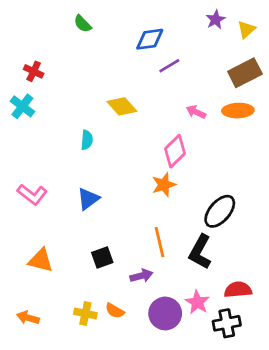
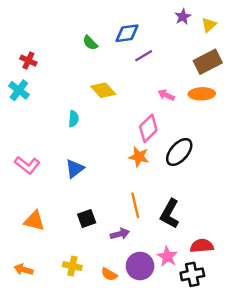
green semicircle: (83, 24) -> (90, 43), moved
orange star: (164, 185) -> (139, 157), turned 30
black ellipse: (220, 211) -> (179, 152), moved
orange semicircle: (115, 311) -> (109, 274), moved

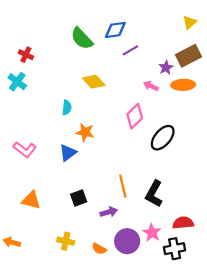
purple star: (183, 17) -> (166, 68), moved
green semicircle: (90, 43) -> (82, 39), size x1.6
orange star: (139, 157) -> (85, 132), moved
orange arrow: (24, 270) -> (12, 242), moved

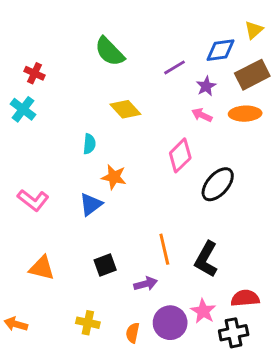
blue diamond: (115, 30) -> (221, 50), moved
purple star: (166, 68) -> (206, 86), moved
orange semicircle: (99, 249) -> (133, 333), turned 72

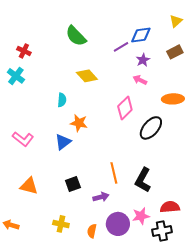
blue diamond: (221, 50) -> (141, 35), moved
brown rectangle: (252, 75) -> (175, 52), size x0.7
orange ellipse: (245, 114) -> (173, 99), moved
pink star: (203, 311) -> (141, 216), turned 30

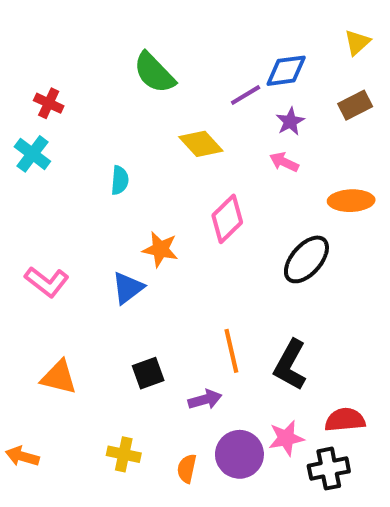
yellow diamond: (87, 76) -> (201, 144), moved
cyan semicircle: (62, 100) -> (120, 180), moved
pink diamond: (125, 108) -> (227, 219), moved

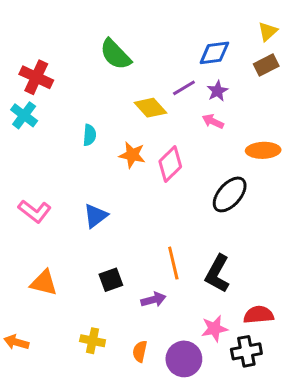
purple line: (246, 95) -> (184, 88), moved
red cross: (49, 103) -> (36, 77), size x1.5
brown rectangle: (355, 105) -> (266, 65), moved
orange star: (160, 249) -> (132, 155), moved
purple circle: (239, 454) -> (184, 359), moved

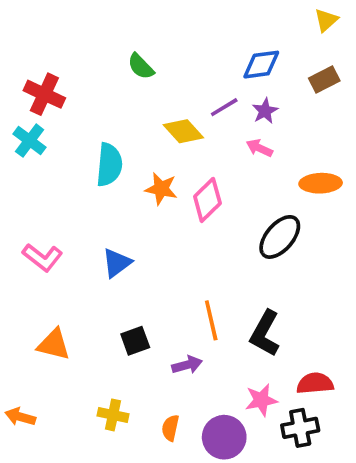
yellow triangle: (268, 32) -> (326, 20), moved
green semicircle: (115, 54) -> (141, 66), size x0.7
cyan semicircle: (90, 135) -> (109, 165), size x1.6

